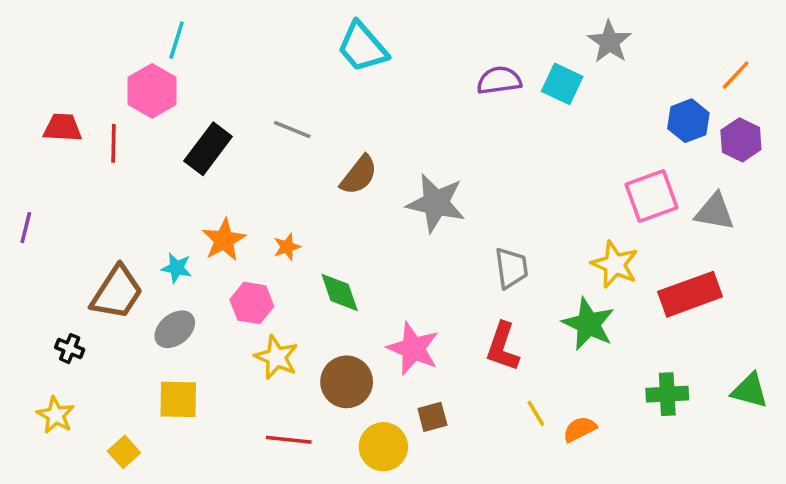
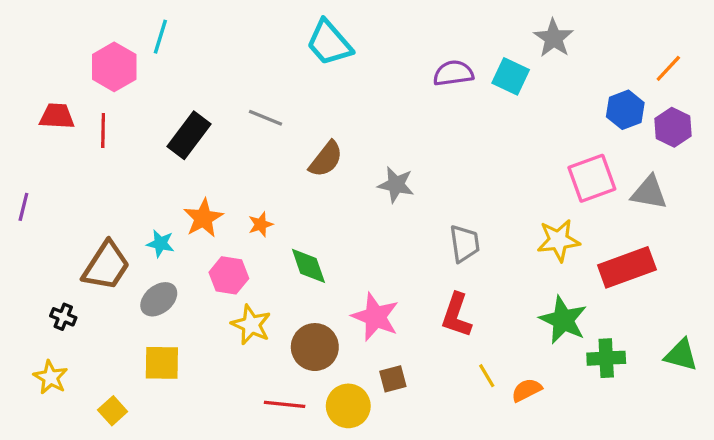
pink hexagon: (152, 91) -> (114, 67), moved
gray star: (436, 203) -> (396, 185), size x0.7
yellow star: (615, 264) -> (558, 240), turned -30
green star: (588, 324) -> (563, 320), moved
red line: (289, 440) -> (285, 404), moved

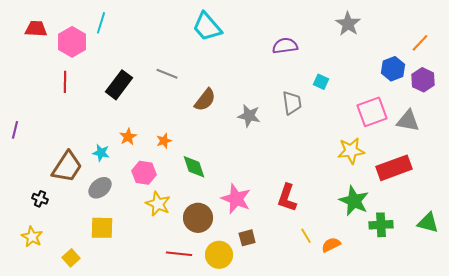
cyan square: (511, 76) -> (321, 82), moved, size x0.7
red trapezoid: (57, 116) -> (36, 29), moved
orange star: (203, 218) -> (128, 137), size x0.7
gray trapezoid: (464, 244) -> (292, 103), moved

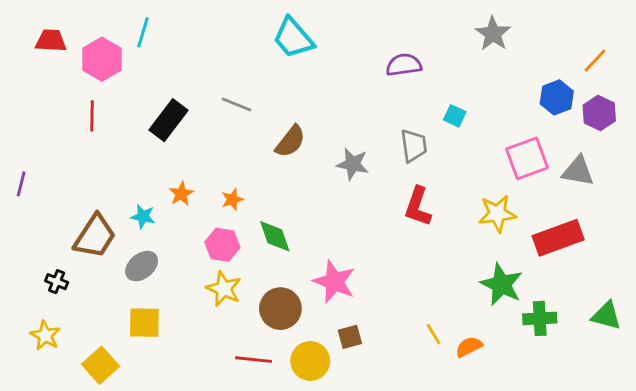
pink hexagon: (144, 173) -> (222, 245), moved
red L-shape: (287, 198) -> (418, 207), moved
yellow square: (71, 258) -> (101, 365), size x1.4

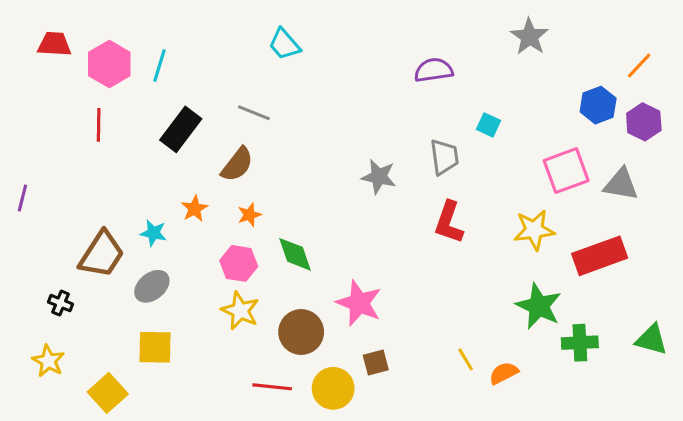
cyan line: (143, 32) -> (160, 65), moved
cyan trapezoid: (293, 38) -> (284, 44), moved, size x0.7
brown semicircle: (290, 141) -> (237, 164), moved

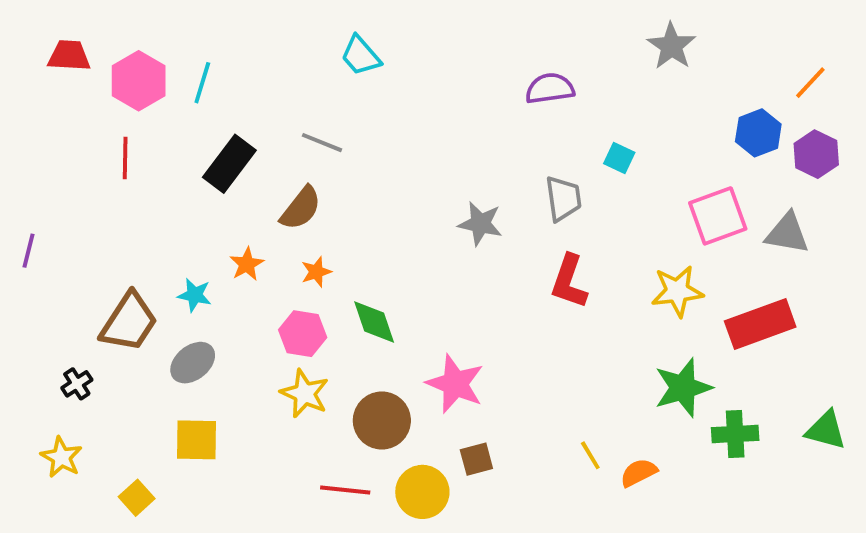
black cross: (61, 303) -> (77, 384), turned 35
green star: (539, 306) -> (683, 388), turned 30
yellow square: (108, 393) -> (137, 498), size x0.7

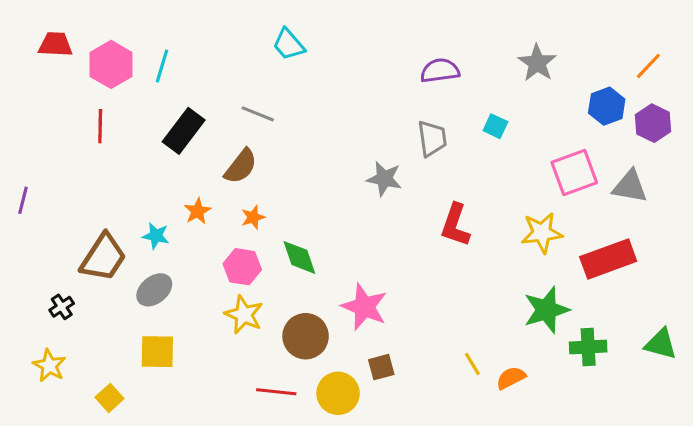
gray star: (671, 46) -> (537, 63), moved
gray trapezoid: (563, 199) -> (432, 139), moved

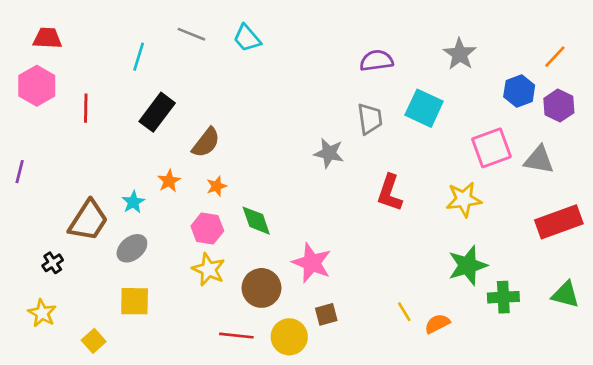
pink hexagon: (111, 64) -> (37, 86), moved
gray line: (258, 114) -> (191, 34), moved
cyan square: (495, 126) -> (424, 108), size x1.8
cyan star: (156, 236) -> (133, 202), turned 30
red rectangle: (608, 259) -> (559, 222), moved

